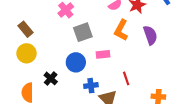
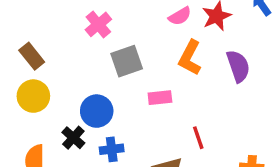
blue circle: (76, 62) -> (97, 111), moved
blue cross: (91, 86) -> (112, 149), moved

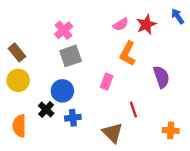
gray square: (127, 61) -> (71, 56), moved
purple semicircle: (238, 66) -> (161, 77), moved
pink rectangle: (160, 98) -> (107, 82), turned -63

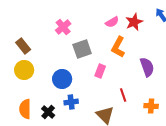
gray square: (71, 56) -> (82, 49), moved
black cross: (46, 110) -> (48, 112), moved
orange cross: (171, 130) -> (151, 106), moved

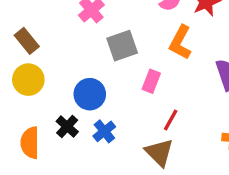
red line: (123, 95) -> (171, 120), moved, turned 48
blue cross: (71, 102) -> (104, 131), turned -32
black cross: (48, 112) -> (67, 127), moved

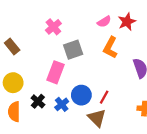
yellow circle: (28, 80) -> (13, 83), moved
pink rectangle: (151, 81) -> (56, 72), moved, size x1.5
blue circle: (90, 94) -> (81, 95), moved

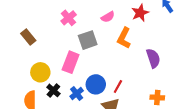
pink semicircle: (104, 22) -> (108, 17), moved
yellow circle: (13, 83) -> (40, 72), moved

